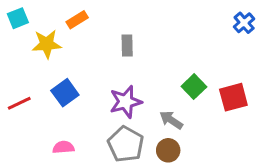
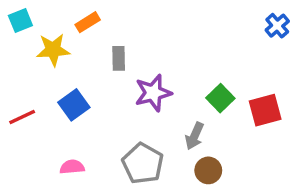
gray rectangle: (127, 46) -> (119, 58), moved
purple star: (126, 102) -> (153, 93), moved
gray arrow: (171, 120) -> (194, 136), turned -100
brown circle: (168, 150) -> (208, 170), moved

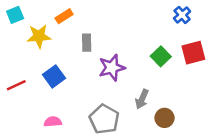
blue cross: (277, 26) -> (182, 15), moved
green square: (220, 98) -> (161, 56), moved
red square: (265, 110) -> (193, 53), moved
brown circle: (208, 170) -> (165, 118), moved

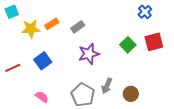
orange rectangle: (64, 16) -> (52, 24), moved
gray rectangle: (87, 43) -> (78, 27), moved, turned 56
gray arrow: (142, 99) -> (107, 86), moved
pink semicircle: (53, 122) -> (42, 97), turned 40

